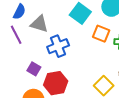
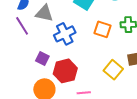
orange square: (101, 34) -> (102, 29), moved

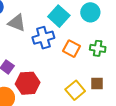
blue cross: (65, 34) -> (43, 38), moved

